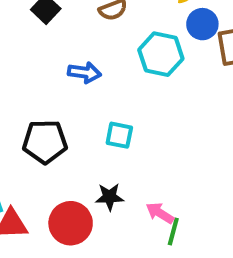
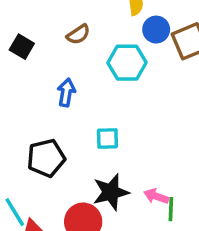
blue arrow: (85, 73) -> (66, 92), turned -76
black star: (109, 197) -> (111, 192), size x1.5

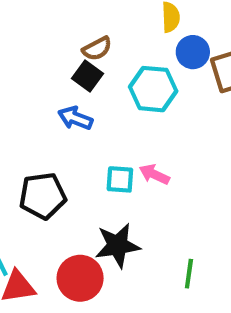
black square: (22, 47) -> (87, 76), moved
blue arrow: (66, 92) -> (75, 118), turned -84
pink arrow: (156, 196) -> (154, 174), moved

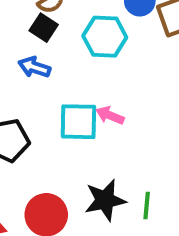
cyan square: (120, 179) -> (78, 122), size x1.5
black star: (118, 245) -> (105, 200), moved

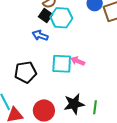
cyan hexagon: (105, 37) -> (61, 18), moved

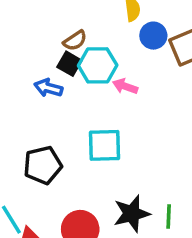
blue arrow: (40, 35) -> (48, 88), moved
pink arrow: (78, 61) -> (125, 86), moved

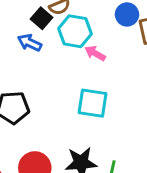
black square: (69, 64) -> (41, 18), moved
cyan square: (104, 145) -> (92, 103), moved

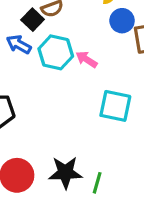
cyan hexagon: (75, 31) -> (56, 52), moved
cyan square: (92, 103) -> (115, 106), moved

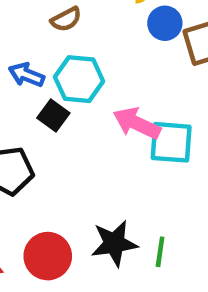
black square: (33, 20) -> (53, 116), moved
pink arrow: (87, 59) -> (137, 123), moved, size x1.5

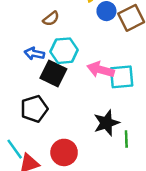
black square: (53, 116) -> (53, 74), size x1.5
black star: (114, 243) -> (106, 123), moved

